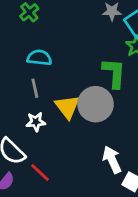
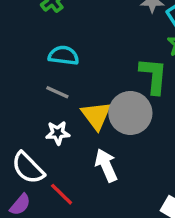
gray line: (35, 88) -> (57, 92), turned -54
white arrow: (112, 160) -> (106, 165), moved

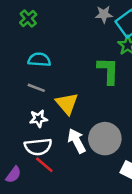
gray circle: (130, 113) -> (105, 139), moved
white semicircle: (28, 168) -> (38, 147), moved, turned -48

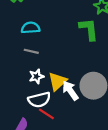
yellow triangle: (67, 104) -> (57, 81), moved, turned 36

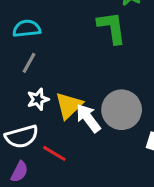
gray line: (31, 51) -> (29, 63), turned -72
white semicircle: (39, 100) -> (22, 137), moved

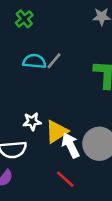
gray line: (29, 63) -> (54, 61), moved
red line: (54, 153) -> (65, 179), moved

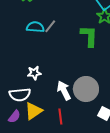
yellow triangle: (57, 132) -> (34, 111), moved
red line: (65, 179) -> (60, 116), turned 42

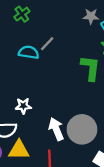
gray line: (50, 26) -> (47, 44), moved
yellow triangle: (34, 111) -> (19, 150), turned 30

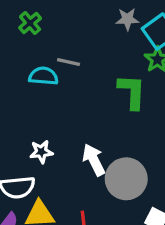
gray line: (47, 44) -> (69, 62), turned 63
white arrow: (56, 129) -> (94, 160), moved

